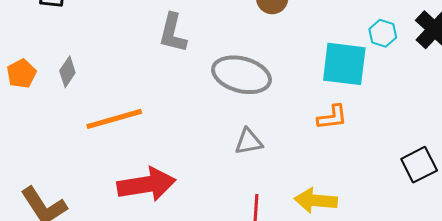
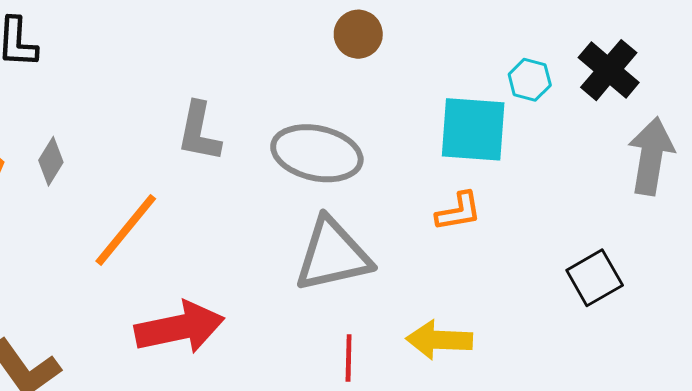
gray L-shape: (173, 33) -> (199, 132), moved
orange line: (114, 119) -> (126, 230), turned -32
gray triangle: (249, 142) -> (333, 255), size x1.8

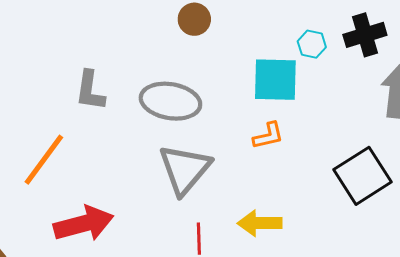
black cross: (609, 70) -> (365, 35), turned 36
gray triangle: (333, 255) -> (185, 169), turned -34
black square: (595, 278) -> (363, 176), size x1.5

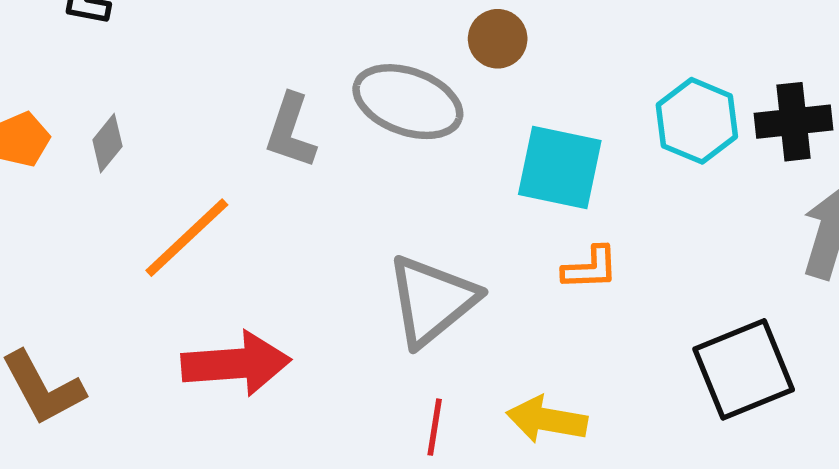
cyan hexagon: (312, 44) -> (697, 121), size x1.6
cyan square: (275, 80) -> (560, 168), moved
gray ellipse: (170, 101) -> (408, 102), moved

